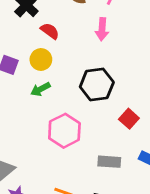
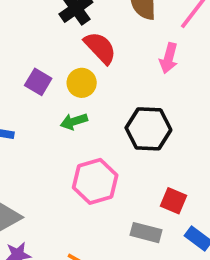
red semicircle: (50, 31) -> (100, 48), size x1.4
red square: (129, 119) -> (174, 201), moved, turned -30

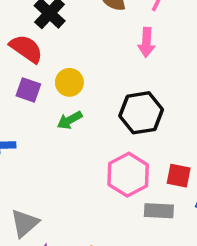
red semicircle: (100, 48) -> (26, 49), moved
pink hexagon: (95, 181) -> (128, 175), moved

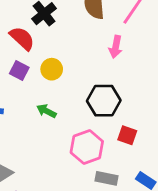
green arrow: (70, 120) -> (46, 111), moved, turned 48
red square: (179, 176) -> (127, 135), moved

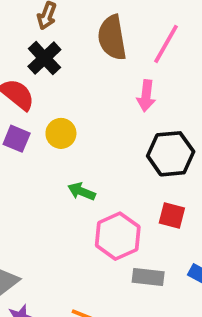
black hexagon: (104, 101) -> (171, 154), moved
green arrow: (46, 111) -> (82, 191), moved

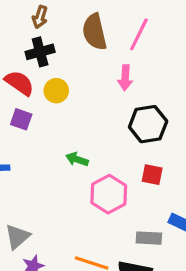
black cross: (44, 58) -> (40, 52), turned 32
yellow circle: (61, 133) -> (56, 91), moved
gray rectangle: (148, 277) -> (149, 238), moved

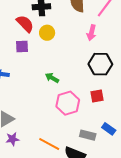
purple square: (21, 119) -> (22, 46), turned -32
red square: (152, 175) -> (97, 96), turned -32

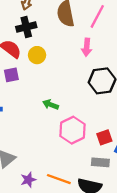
red square: (97, 96) -> (104, 137), moved
purple star: (12, 139) -> (28, 180), moved

